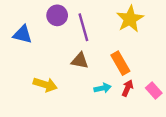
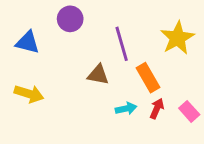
yellow star: (130, 19) -> (177, 38), moved
purple line: (83, 27) -> (122, 44), moved
yellow arrow: (45, 85) -> (29, 94), moved

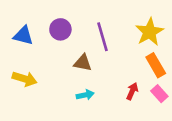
purple circle: (70, 19) -> (60, 29), moved
orange rectangle: (148, 78) -> (156, 65), moved
cyan arrow: (126, 109) -> (85, 95), moved

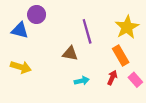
purple circle: (60, 29) -> (37, 15), moved
orange rectangle: (156, 65) -> (121, 56), moved
cyan arrow: (85, 95) -> (82, 81), moved

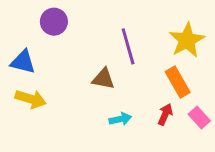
blue triangle: (20, 30) -> (23, 62), moved

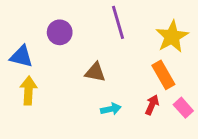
purple circle: (54, 22) -> (60, 32), moved
purple line: (128, 46) -> (118, 22), moved
yellow arrow: (31, 99) -> (28, 91), turned -104

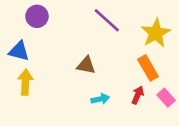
purple line: (118, 22) -> (107, 20), turned -32
purple circle: (60, 32) -> (37, 16), moved

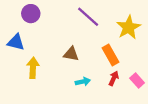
orange rectangle: (148, 68) -> (110, 55), moved
yellow arrow: (25, 82) -> (33, 68), moved

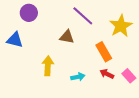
brown triangle: (71, 54) -> (67, 37), moved
yellow arrow: (33, 68) -> (48, 66), moved
red arrow: (114, 78) -> (107, 74), turned -88

